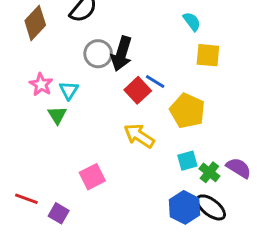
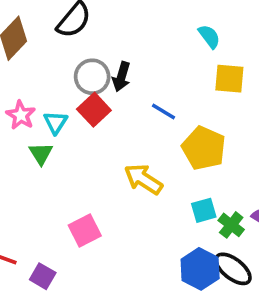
black arrow: (122, 54) -> (121, 77), size x0.7
red square: (138, 90) -> (94, 110), moved

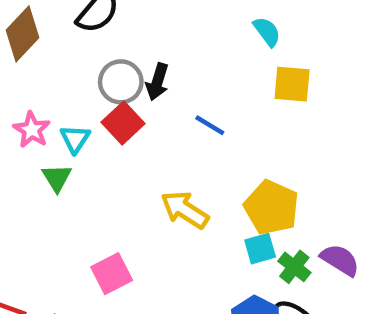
yellow pentagon: (204, 148) -> (271, 207), moved

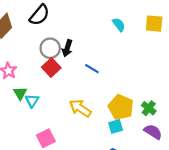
yellow square: (292, 84) -> (154, 24), moved
cyan triangle: (75, 139) -> (32, 101), moved
green cross: (294, 267) -> (149, 108), moved

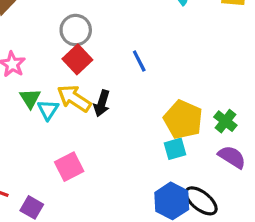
black arrow: (67, 48) -> (102, 103), moved
blue line: (92, 69) -> (139, 61), turned 32
yellow arrow: (80, 108) -> (74, 98), moved

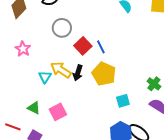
red square: (77, 59) -> (83, 46), moved
green triangle: (30, 98) -> (34, 108), moved, turned -32
yellow pentagon: (183, 120) -> (104, 74), moved

